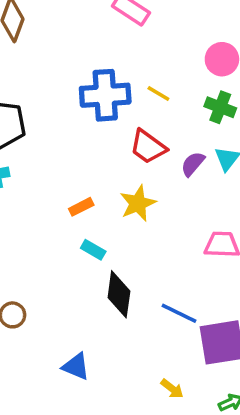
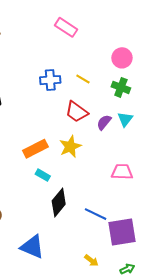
blue cross: (105, 95) -> (50, 80), size x0.7
orange rectangle: (81, 207) -> (35, 149), size x1.6
black diamond: (119, 294) -> (59, 202), turned 32
blue triangle: (76, 366) -> (32, 247), size x1.4

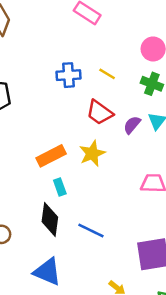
cyan rectangle: (43, 175) -> (60, 187), turned 40
black diamond: (59, 202) -> (50, 219), moved, turned -32
blue line: (96, 214) -> (91, 231), moved

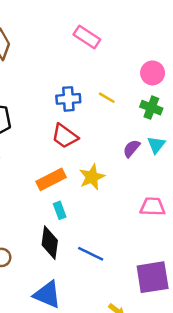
red trapezoid: (100, 112) -> (65, 136), moved

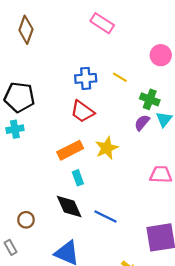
green cross: (151, 108) -> (150, 99), moved
black diamond: (50, 243) -> (69, 207), turned -32

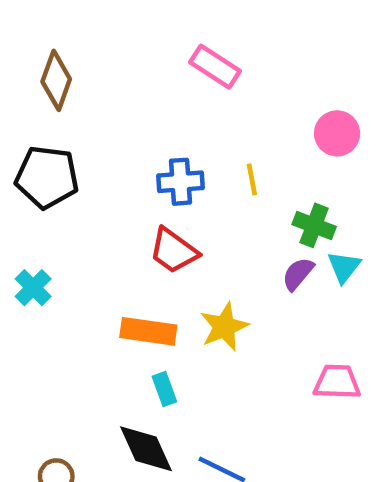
yellow line: (120, 77) -> (252, 179), turned 48
black pentagon: (19, 97) -> (47, 177), moved
cyan cross: (15, 129) -> (33, 288), turned -35
orange rectangle: (70, 150) -> (148, 331), turned 35

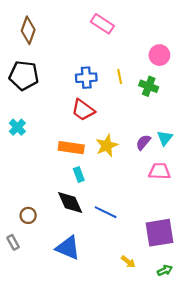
green cross: (314, 225) -> (149, 86), moved
cyan triangle: (344, 267) -> (165, 138), moved
purple semicircle: (298, 274) -> (143, 142), moved

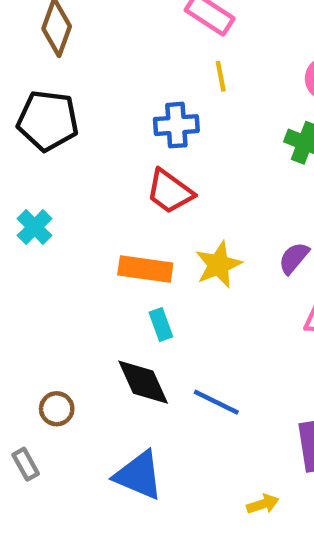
yellow line: (120, 77) -> (221, 76), moved
yellow arrow: (128, 262) -> (263, 504), turned -56

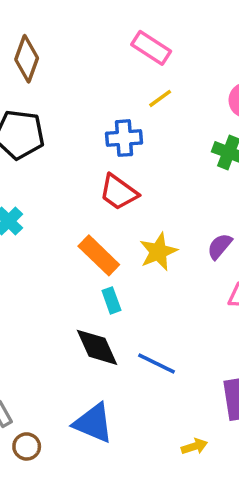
yellow line: (221, 76) -> (160, 98), turned 65
orange rectangle: (145, 269) -> (99, 255), turned 36
brown circle: (57, 409) -> (27, 446), moved

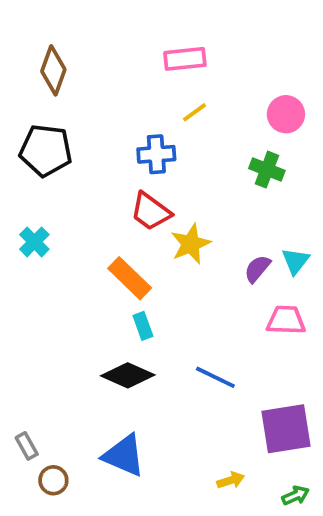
pink rectangle: (151, 48) -> (185, 59), turned -39
yellow star: (158, 252) -> (191, 244), moved
black diamond: (97, 347) -> (128, 375), turned -42
blue line: (156, 364) -> (215, 377), moved

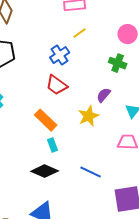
blue cross: (156, 154) -> (60, 55), turned -30
yellow star: (191, 244) -> (89, 116), moved
purple semicircle: (257, 269) -> (104, 95), moved

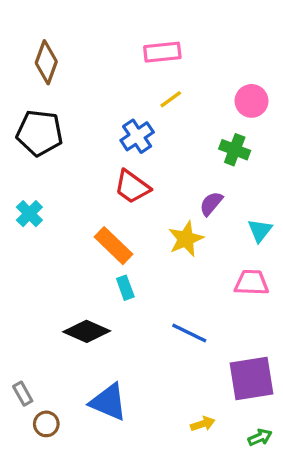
black diamond: (45, 171) -> (87, 331), moved

